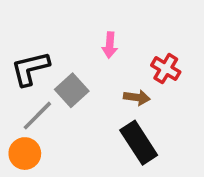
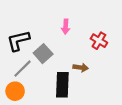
brown arrow: (137, 97) -> (81, 68), moved
black rectangle: (139, 143) -> (62, 85), moved, turned 35

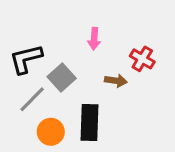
brown arrow: (81, 68) -> (116, 81), moved
orange circle: (15, 91) -> (51, 132), moved

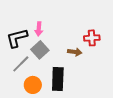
pink arrow: (94, 39) -> (39, 29), moved
red cross: (142, 59) -> (92, 38), turned -35

